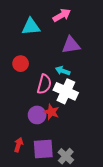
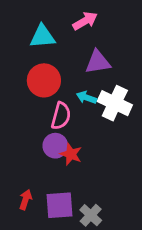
red circle: (21, 64) -> (44, 80), moved, size x1.5
white cross: (66, 91) -> (115, 103), moved
purple circle: (37, 115) -> (55, 146), moved

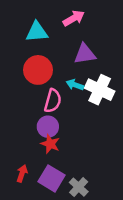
red star: (71, 154) -> (50, 144), moved
purple square: (60, 205) -> (52, 178), turned 35

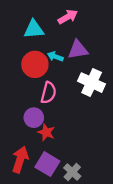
cyan arrow: (75, 85) -> (55, 56), moved
purple circle: (48, 127) -> (34, 118), moved
red arrow: (22, 173) -> (20, 160), size x1.6

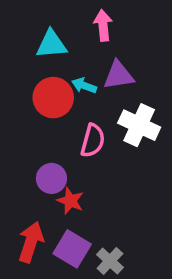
pink arrow: (68, 17) -> (103, 25), turned -66
pink semicircle: (48, 93) -> (93, 141), moved

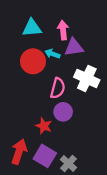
pink arrow: (103, 25) -> (63, 30), moved
purple circle: (51, 178) -> (63, 112), moved

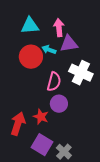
red arrow: (19, 152) -> (18, 124), moved

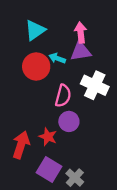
cyan triangle: (30, 26) -> (35, 30), turned -30
pink arrow: (59, 28) -> (81, 33), moved

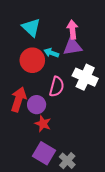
cyan triangle: (35, 30) -> (31, 27), turned -42
purple circle: (69, 121) -> (37, 105), moved
red arrow: (21, 145) -> (19, 99), moved

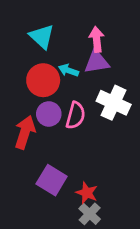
purple circle: (37, 105) -> (49, 114), moved
red star: (43, 124) -> (87, 193), moved
purple square: (44, 153) -> (52, 180), moved

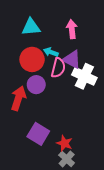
cyan triangle: (42, 37) -> (31, 27), turned -48
purple triangle: (97, 62) -> (72, 59), moved, turned 36
pink semicircle: (76, 115) -> (58, 68), moved

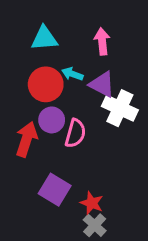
pink semicircle: (58, 68) -> (75, 133), moved

